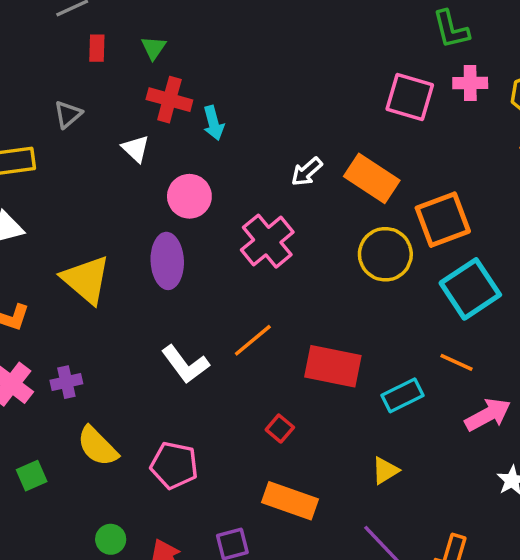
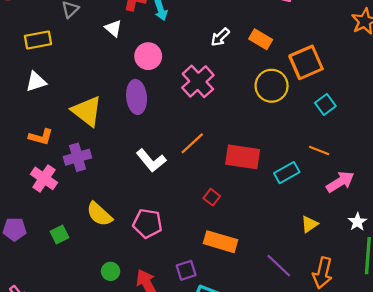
orange rectangle: (372, 178) -> (261, 39), size x0.7
cyan square: (470, 289) -> (325, 104), size x0.6
purple cross: (66, 382) -> (78, 157), moved, size x1.4
yellow triangle: (385, 470) -> (310, 224), moved

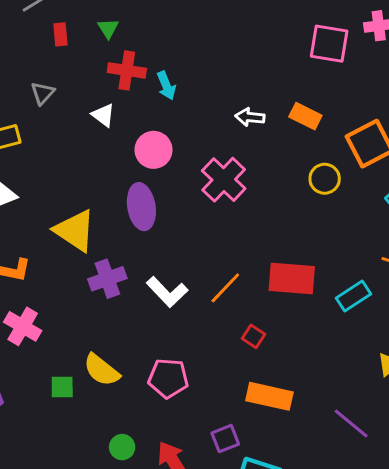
white arrow: (220, 37) -> (250, 117), turned 54
yellow circle: (272, 86) -> (325, 179), size x0.7
orange line: (192, 143) -> (225, 288), moved
purple cross: (78, 157) -> (107, 279), moved
green square: (59, 234) -> (62, 387), moved, turned 30

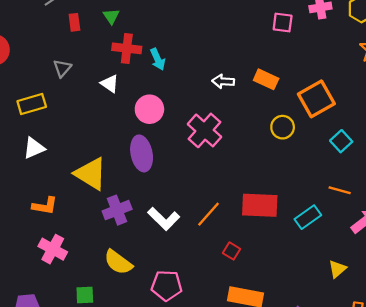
pink square: (329, 44) -> (283, 23), size x0.7
yellow semicircle: (102, 370) -> (118, 262), moved

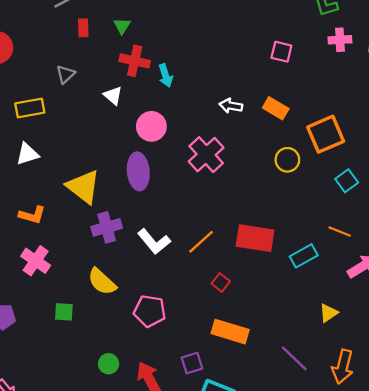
pink square: (283, 23) -> (281, 52), moved

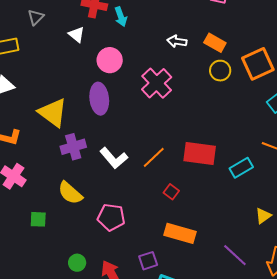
yellow circle: (287, 160) -> (220, 71), moved

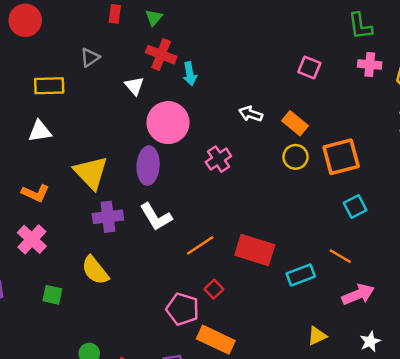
pink circle: (110, 60) -> (168, 123), size x1.4
pink cross: (157, 83) -> (218, 159), size x0.7
white L-shape: (114, 158) -> (156, 217), moved
pink pentagon: (111, 217) -> (182, 309), moved

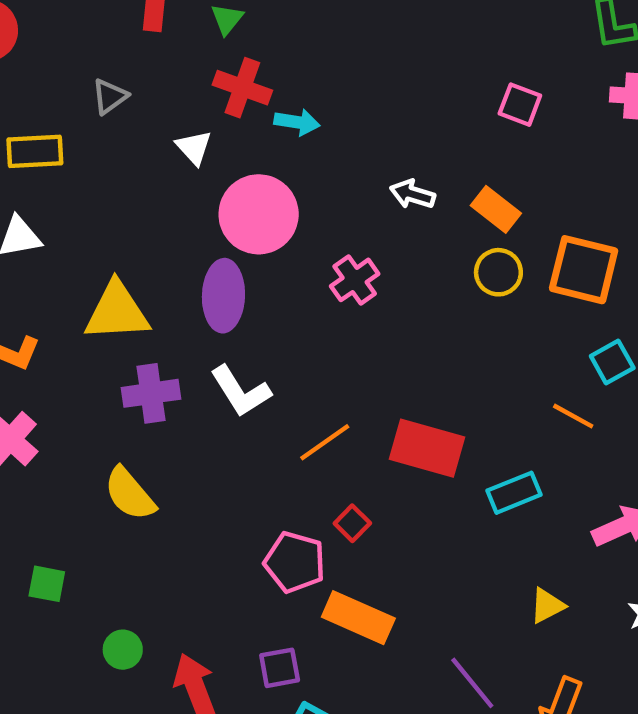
cyan arrow: (190, 74) -> (297, 122), turned -70
orange square: (341, 157) -> (584, 270), turned 30
yellow triangle: (91, 173) -> (117, 312), turned -48
orange line: (340, 256) -> (573, 416), moved
green square: (52, 295) -> (47, 584), moved

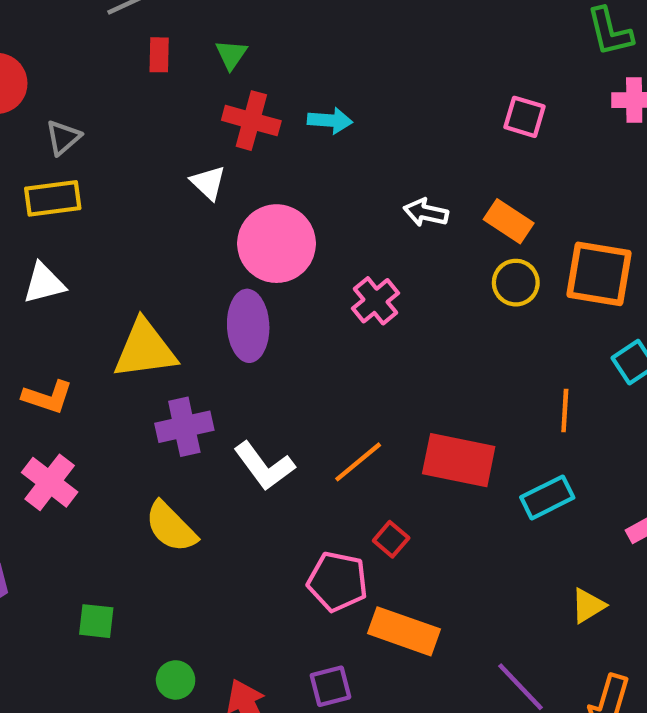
gray triangle: (110, 96) -> (63, 138), moved
cyan arrow: (297, 122) -> (330, 120), moved
white L-shape: (241, 391) -> (264, 466), moved
orange line: (573, 416) -> (565, 411), moved, turned 69

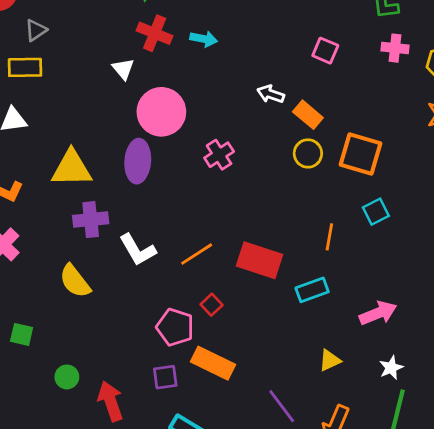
white arrow: (426, 213) -> (271, 94), moved
purple square: (330, 686) -> (165, 377), moved

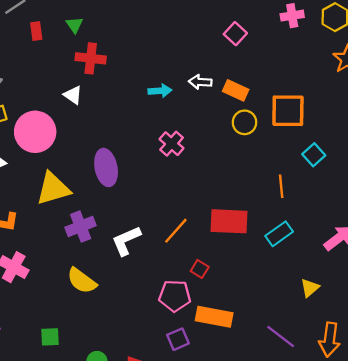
cyan arrow: (204, 39) -> (160, 91), moved
pink square: (325, 51) -> (235, 34), turned 35
pink circle: (161, 112) -> (35, 132), moved
white L-shape: (138, 250) -> (126, 241), turned 112

